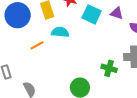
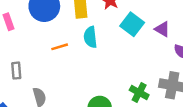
cyan semicircle: (60, 32) -> (90, 37), turned -114

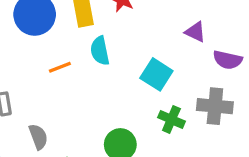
cyan square: (132, 24) -> (156, 74), moved

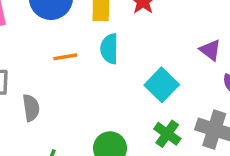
gray semicircle: (38, 137) -> (31, 108), moved

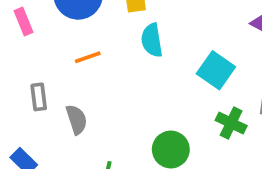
orange line: (65, 57) -> (88, 57), moved

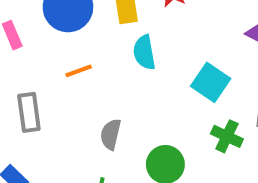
gray rectangle: (39, 97) -> (29, 112), size x1.4
gray semicircle: (76, 120) -> (111, 134), moved, turned -148

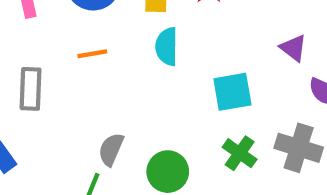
cyan square: (211, 82) -> (232, 92), turned 36
gray semicircle: (111, 134) -> (111, 149), moved

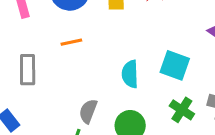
cyan semicircle: (167, 47) -> (130, 74), moved
cyan square: (232, 92) -> (175, 65), turned 32

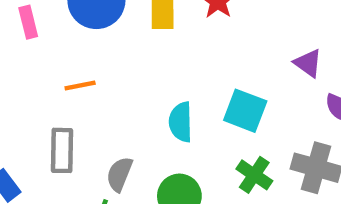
orange line: (71, 42) -> (80, 85), moved
gray rectangle: (28, 70) -> (62, 150), moved

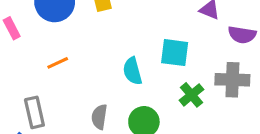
gray rectangle: (62, 150) -> (34, 112), moved
green cross: (254, 175) -> (192, 95), turned 30

